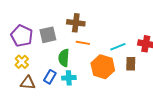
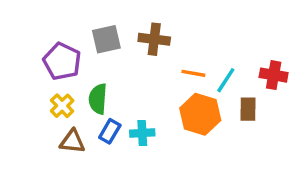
gray square: (48, 35) -> (106, 39), moved
orange line: (83, 43) -> (193, 73), moved
cyan line: (118, 47) -> (226, 80), turned -35
green semicircle: (64, 58) -> (98, 99), moved

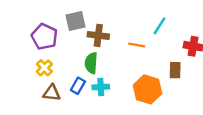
brown cross: (154, 39) -> (98, 35), moved
cyan line: (226, 80) -> (159, 26), moved
green semicircle: (98, 99) -> (91, 63), moved
orange hexagon: (200, 114) -> (148, 89), moved

